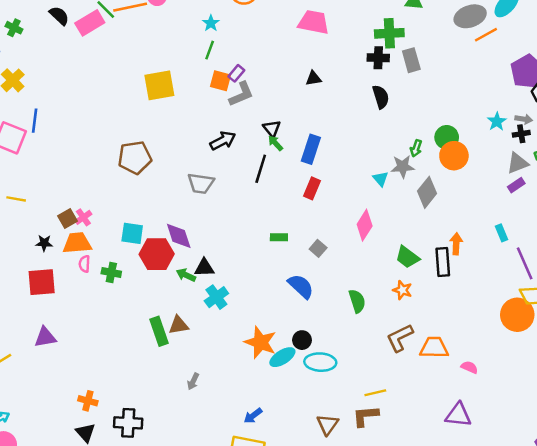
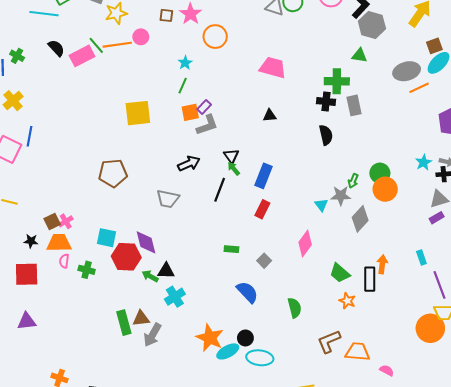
orange square: (221, 81) -> (190, 112), turned -30
orange star: (402, 290) -> (347, 301), moved
gray arrow: (193, 381) -> (152, 335), moved, size x1.6

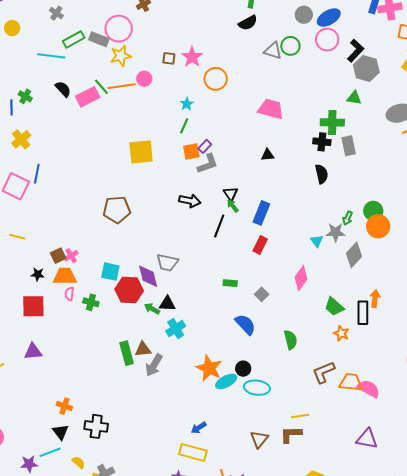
black arrow: (189, 164) -> (190, 201), turned 35
gray trapezoid: (168, 199) -> (167, 263), moved
pink semicircle: (387, 370) -> (369, 389), moved, size x1.6

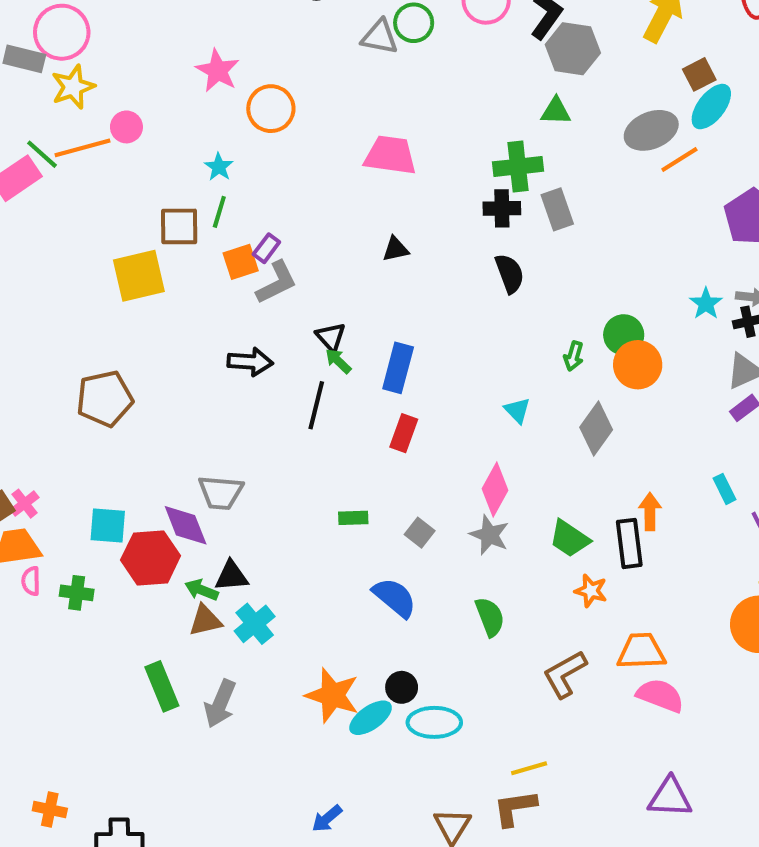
brown square: (169, 58) -> (179, 226), moved, size x1.5
gray star: (335, 232) -> (489, 535), moved, turned 30
brown triangle: (143, 349) -> (205, 620), moved
orange trapezoid: (351, 382) -> (641, 651), moved

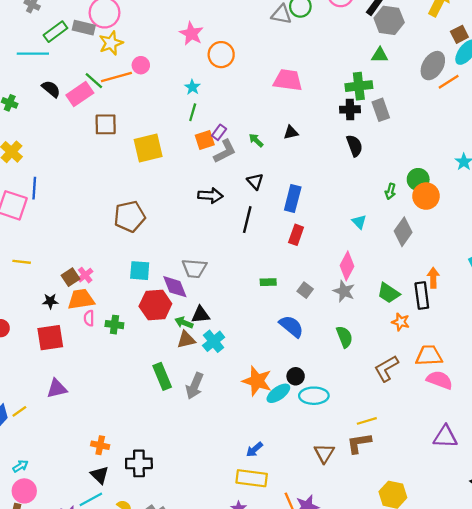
gray ellipse: (651, 130) -> (433, 66), turned -36
brown square: (179, 226) -> (106, 124), moved
green arrow: (338, 361) -> (256, 140), moved
cyan square: (108, 525) -> (140, 271), moved

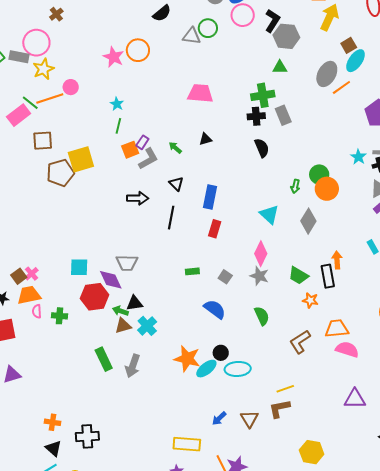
orange circle: (221, 55) -> (138, 50), moved
brown pentagon: (130, 216) -> (60, 173), moved
cyan triangle: (359, 222) -> (269, 214), size x1.5
blue arrow: (254, 450) -> (219, 418), moved

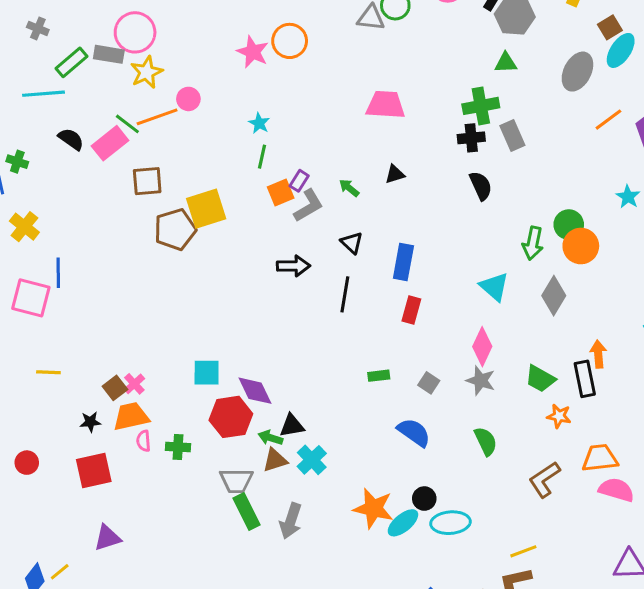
orange line: (341, 87) -> (608, 120), moved
green arrow: (295, 186) -> (533, 243), size x1.5
gray trapezoid: (127, 263) -> (236, 481), moved

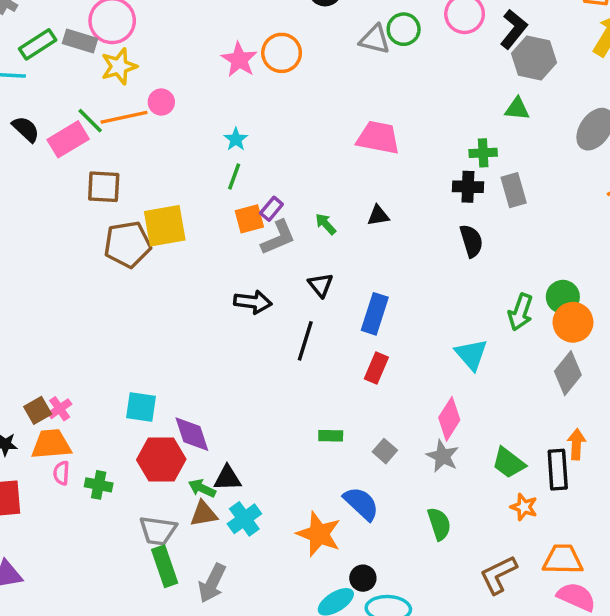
green cross: (481, 106) -> (483, 153), size x0.7
gray diamond: (554, 296) -> (568, 373), moved
orange star: (373, 508) -> (319, 534), moved

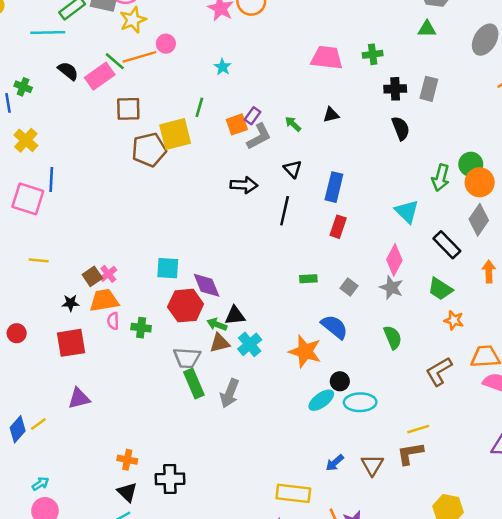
green cross: (483, 153) -> (373, 54), moved
green line: (234, 177) -> (199, 107), moved
gray rectangle: (514, 190) -> (429, 89), turned 35
black rectangle: (558, 470) -> (447, 245), moved, turned -36

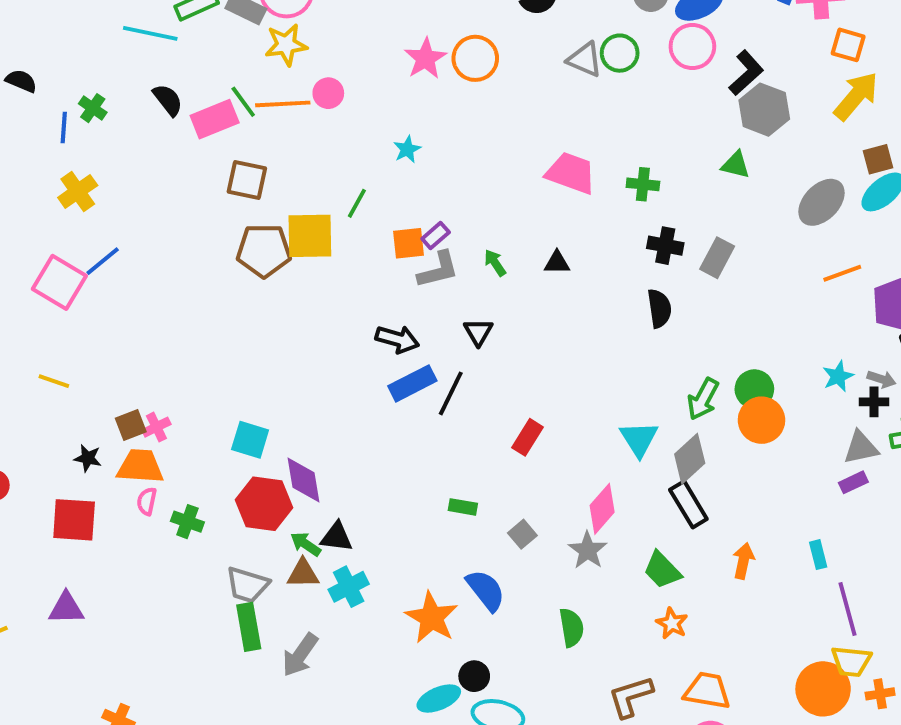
blue line: (51, 180) -> (103, 261), turned 35
blue rectangle: (334, 187) -> (412, 383), moved, turned 36
gray diamond: (479, 220) -> (690, 459), moved

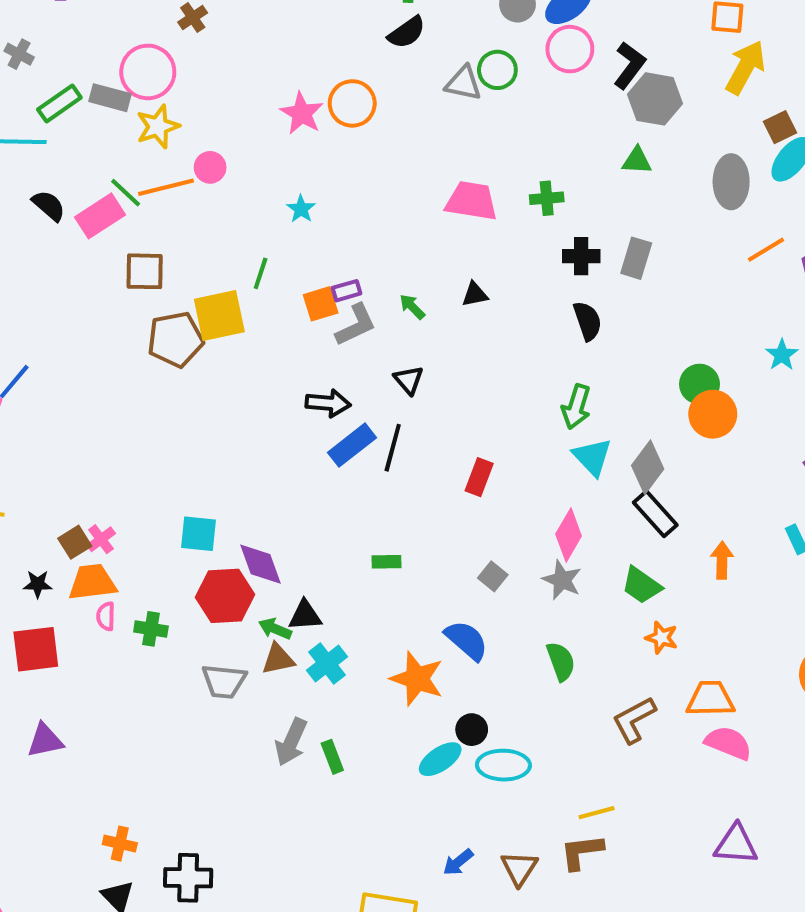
gray ellipse: (822, 202) -> (731, 182), turned -33
purple rectangle: (436, 236) -> (347, 291), turned 36
green arrow: (703, 399) -> (576, 407), moved
green rectangle: (463, 507) -> (387, 562), moved
green rectangle: (249, 627) -> (332, 757), moved, size x0.7

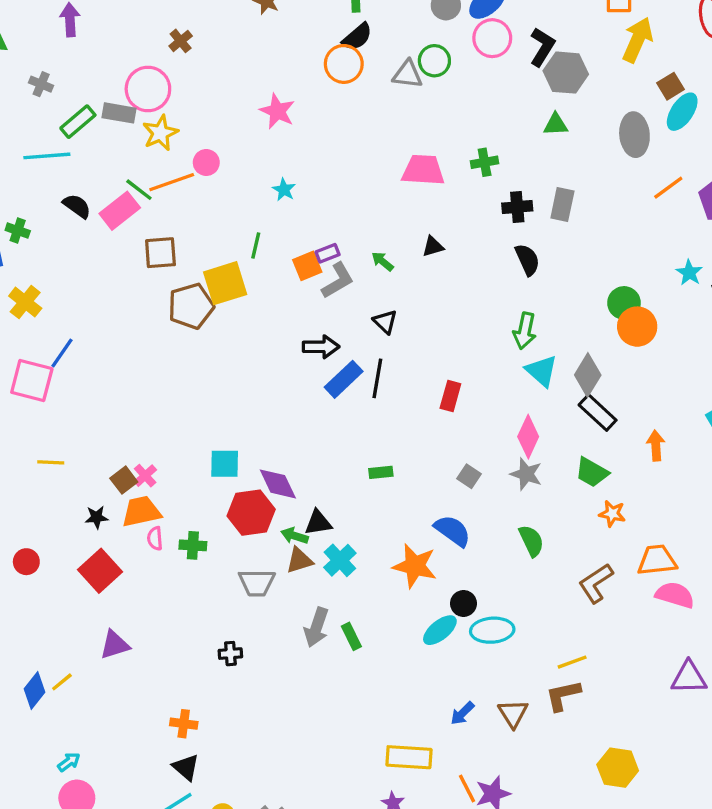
orange circle: (352, 103) -> (344, 64), moved
red square: (36, 649) -> (100, 571), turned -30
black cross: (188, 878) -> (230, 654), moved, size x0.6

